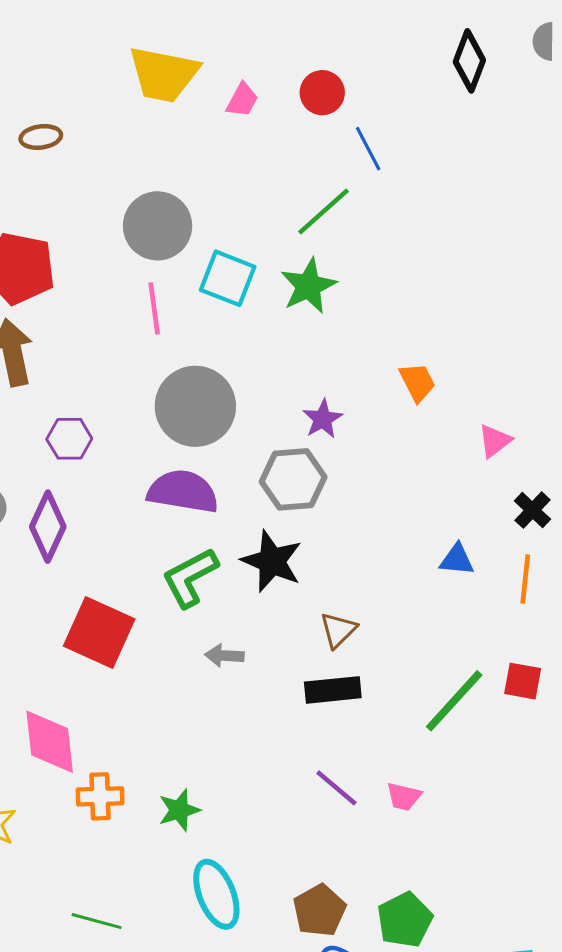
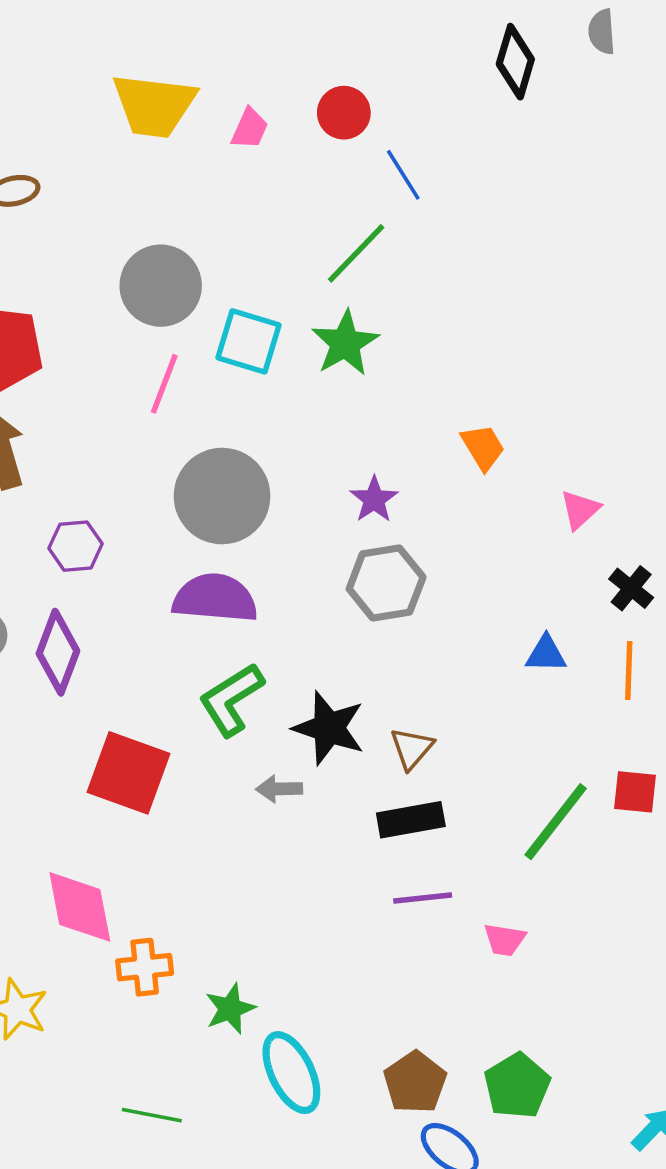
pink line: (154, 308) -> (164, 384), turned 33
gray hexagon: (293, 479) -> (386, 583), moved
black star: (272, 561) -> (329, 728), moved
purple line: (336, 788) -> (423, 898), moved, turned -42
green star: (179, 810) -> (230, 1009), moved

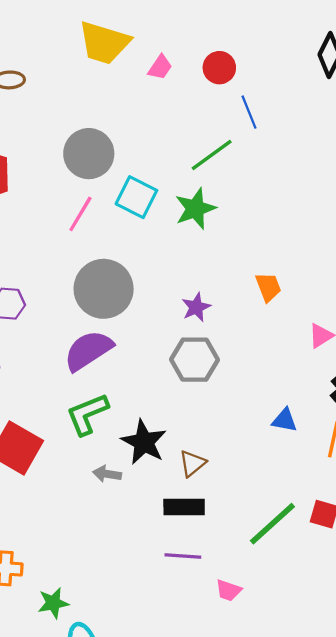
purple semicircle: (215, 598) -> (88, 350), turned -48

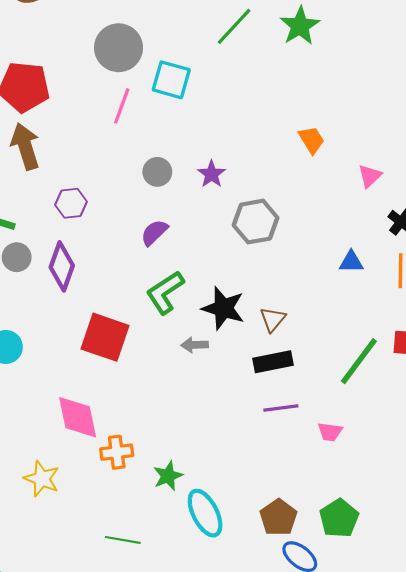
green star: (195, 209) -> (300, 26), moved
gray circle: (104, 289) -> (157, 172), size x0.5
purple star: (196, 307) -> (212, 174), moved
purple semicircle: (88, 350) -> (154, 233), size x0.6

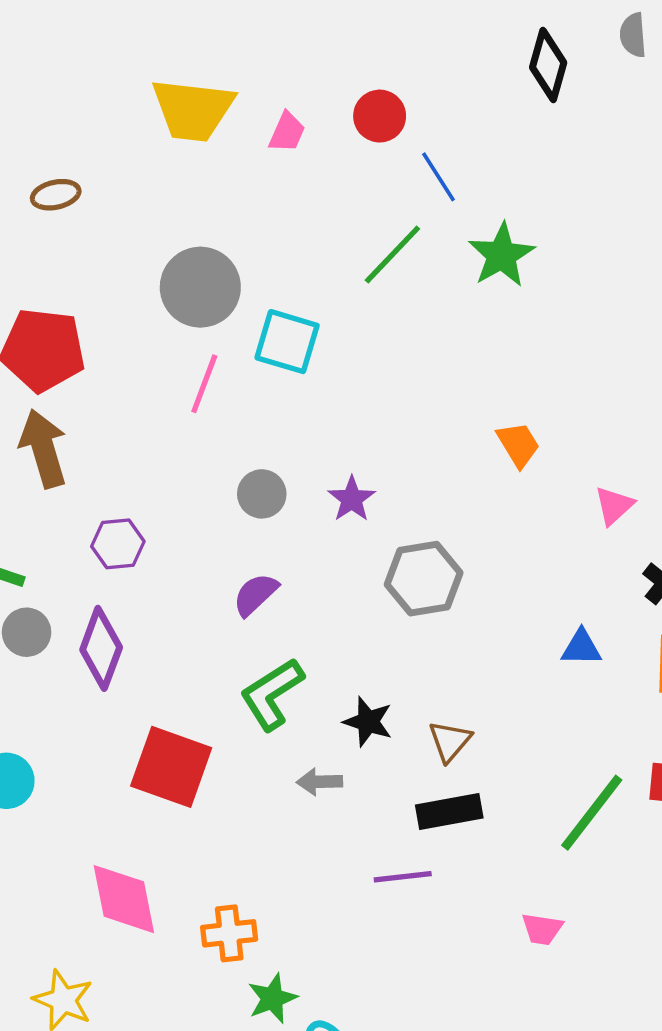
black star: (223, 308) -> (368, 722), size x0.7
purple line: (281, 408) -> (403, 877), moved
orange cross: (117, 452) -> (229, 933), moved

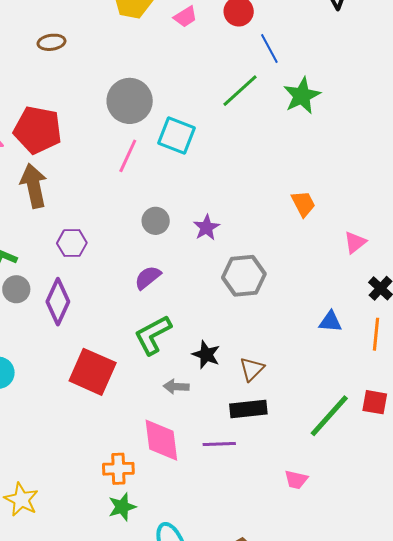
pink trapezoid: (287, 132) -> (185, 17), turned 30
pink diamond: (124, 899) -> (161, 440), moved
green star: (272, 998) -> (122, 507), moved

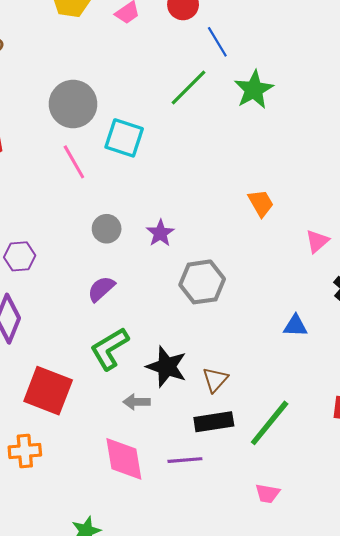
pink line: (128, 156) -> (74, 162), turned -52
black star: (206, 355) -> (167, 367), size x1.4
green line: (329, 416) -> (270, 423), moved
orange cross: (118, 469) -> (25, 451), moved

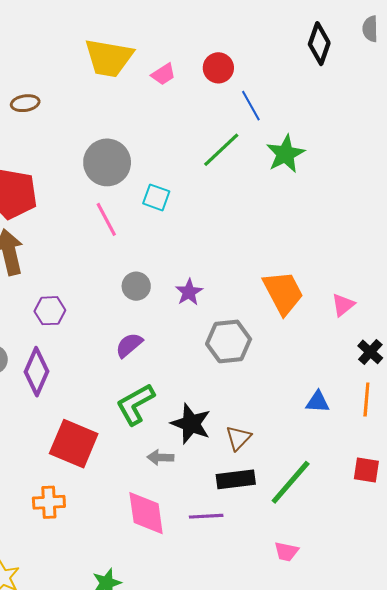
cyan square: (124, 138) -> (156, 197), size x0.7
orange trapezoid: (261, 203) -> (283, 293), moved, size x1.6
blue triangle: (295, 326) -> (318, 402), moved

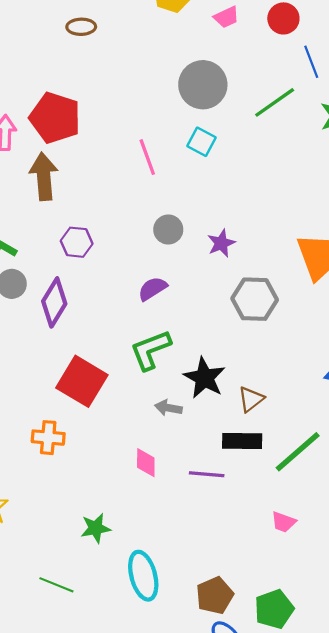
gray circle: (107, 162) -> (203, 85), moved
pink diamond: (146, 513) -> (146, 463), size x0.6

